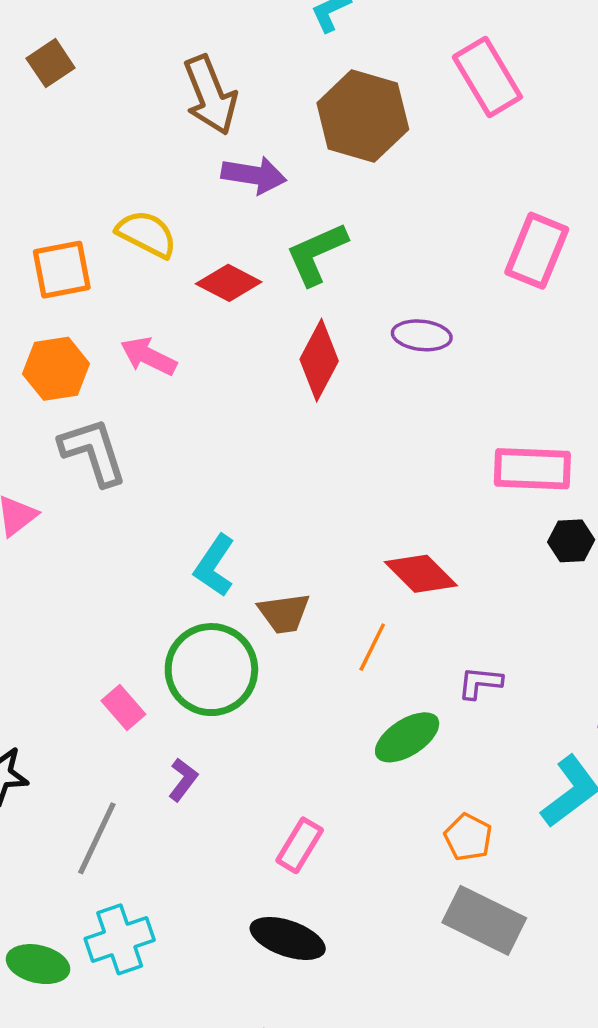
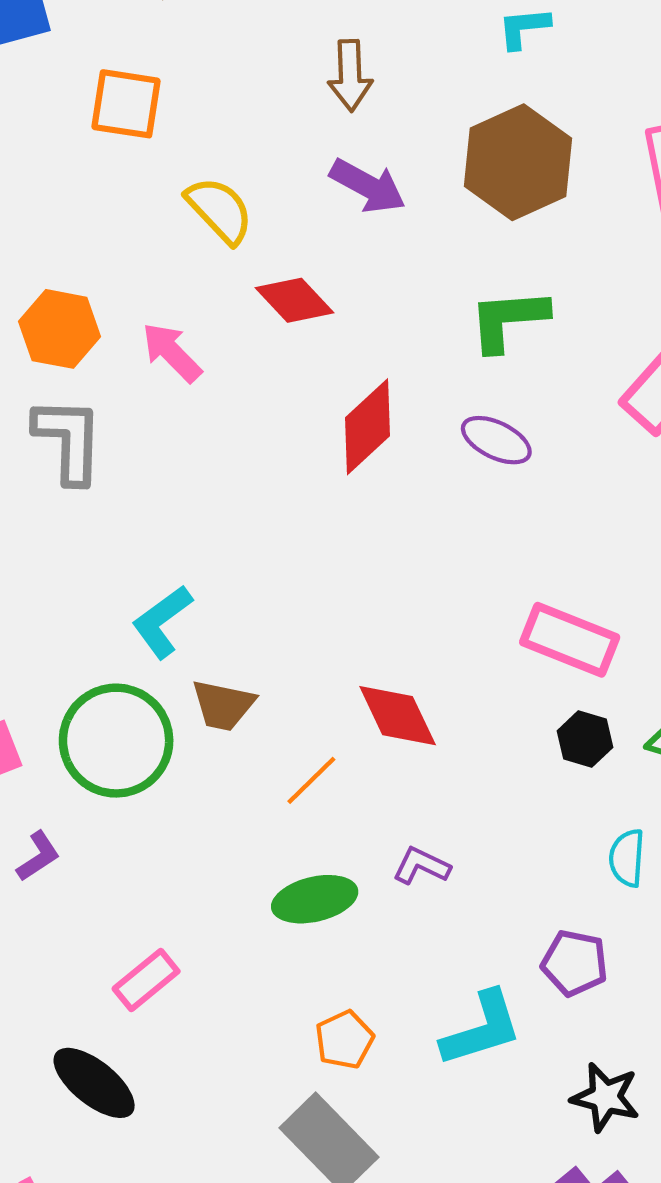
brown arrow: (210, 95) -> (350, 76), size x0.7
green L-shape: (317, 254) -> (508, 320), moved
orange square: (62, 270) -> (126, 104), moved

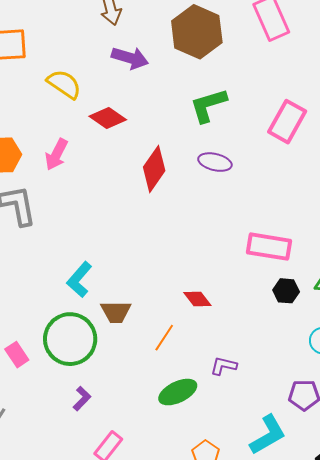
pink arrow: (172, 352) -> (56, 154), turned -96
red diamond: (398, 716) -> (197, 299), size x0.7
purple L-shape: (38, 856) -> (82, 399), moved

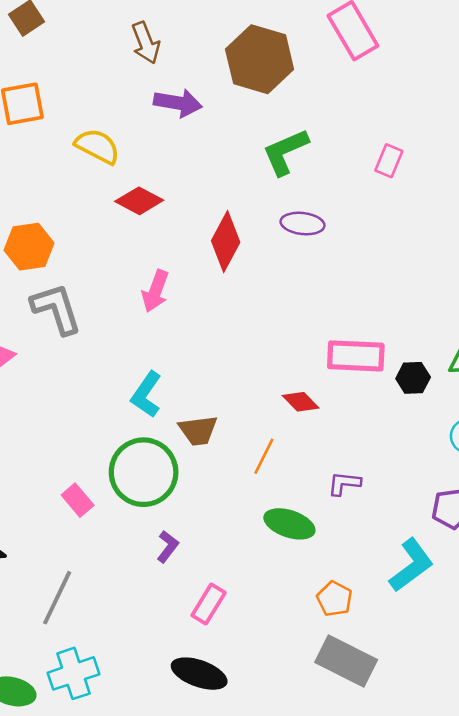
red diamond: (108, 118) -> (139, 201), moved
pink rectangle: (287, 122) -> (389, 161), size x0.6
pink arrow: (56, 154) -> (155, 291), moved
pink rectangle: (269, 247) -> (356, 356), moved
green ellipse: (178, 392) -> (289, 524), turned 51

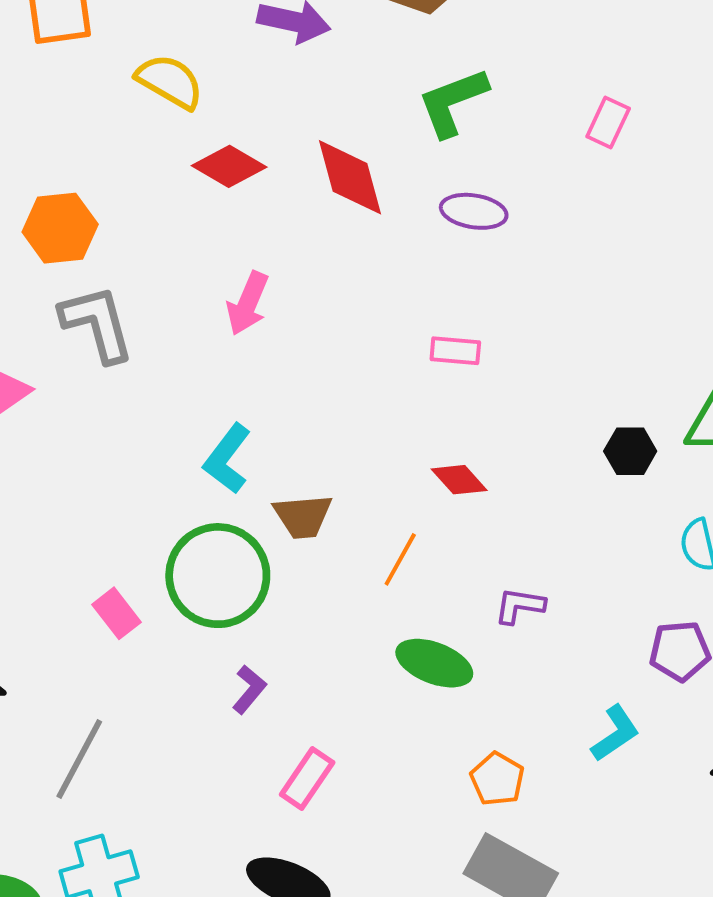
red diamond: (226, 241) -> (350, 177), moved, turned -46
pink rectangle: (356, 356) -> (455, 351), moved, size x0.6
cyan L-shape: (411, 565) -> (615, 733), size x0.7

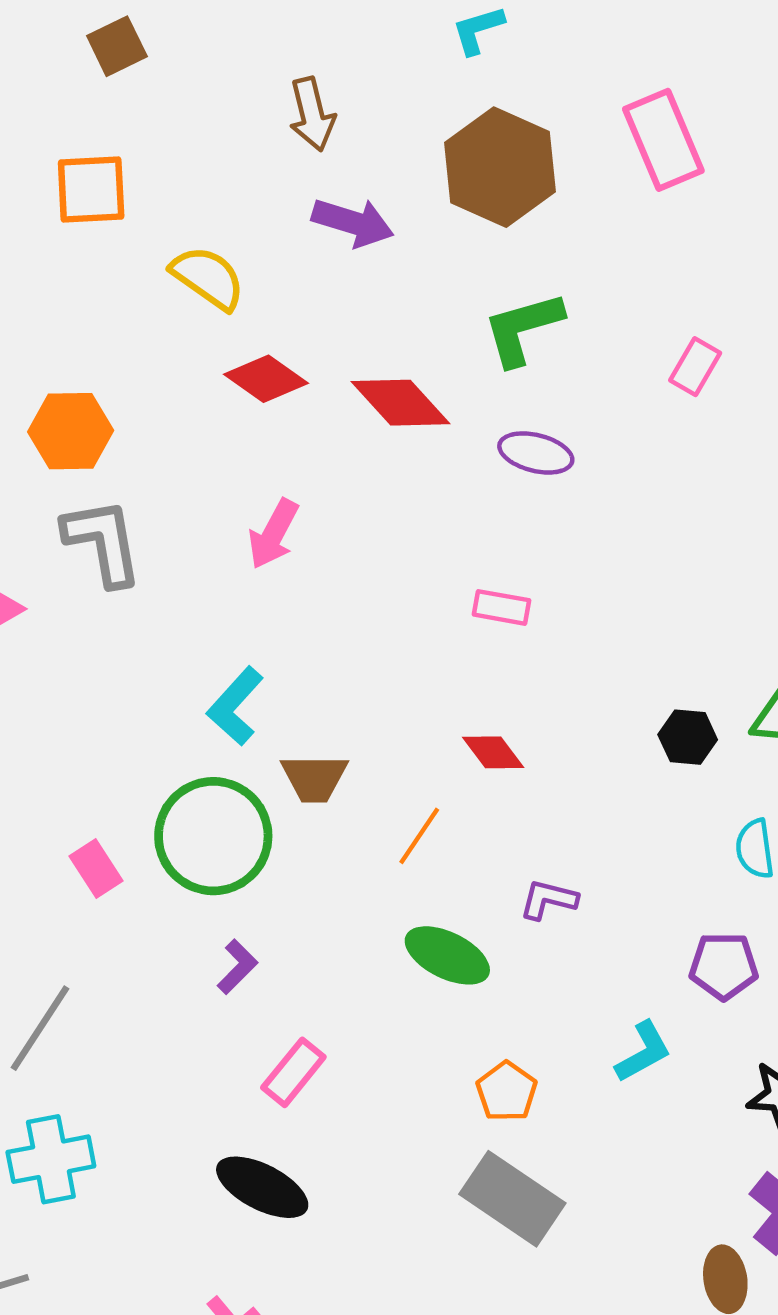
red diamond: (350, 177) -> (400, 403), turned -32

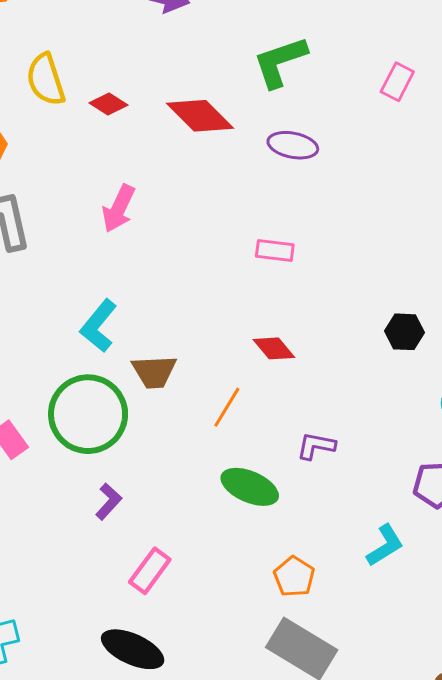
yellow semicircle: (208, 278) -> (46, 80), moved, turned -140
red diamond: (266, 379) -> (109, 104), size x0.7

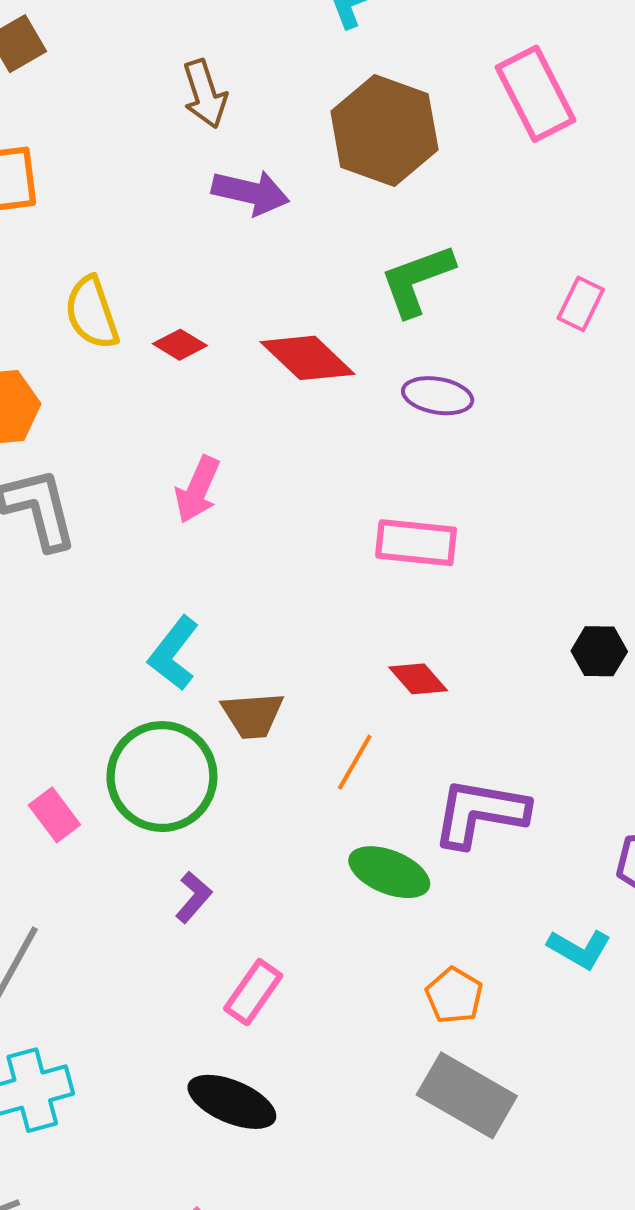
pink rectangle: (275, 251) -> (416, 543), size x1.5
purple L-shape: (316, 446) -> (480, 813), size x1.8
cyan L-shape: (385, 545) -> (579, 949), turned 63

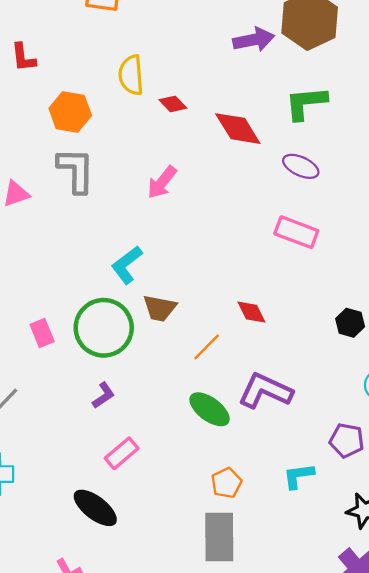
purple arrow: (250, 192) -> (254, 40), moved, turned -39
pink rectangle: (416, 543) -> (296, 232), moved
cyan L-shape: (579, 949) -> (298, 476), turned 128
gray rectangle: (467, 1095) -> (219, 537), turned 45

